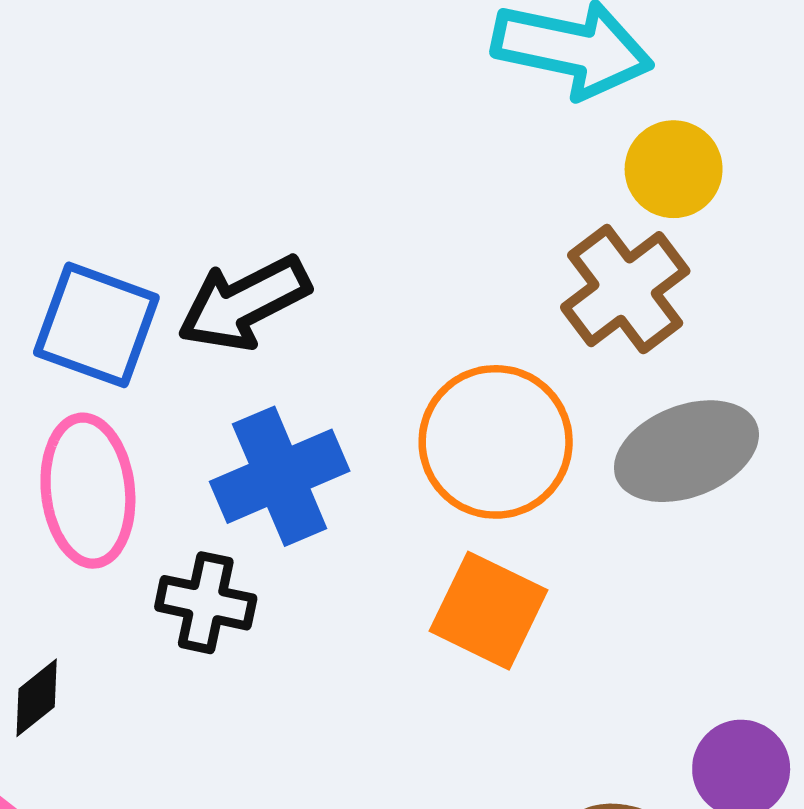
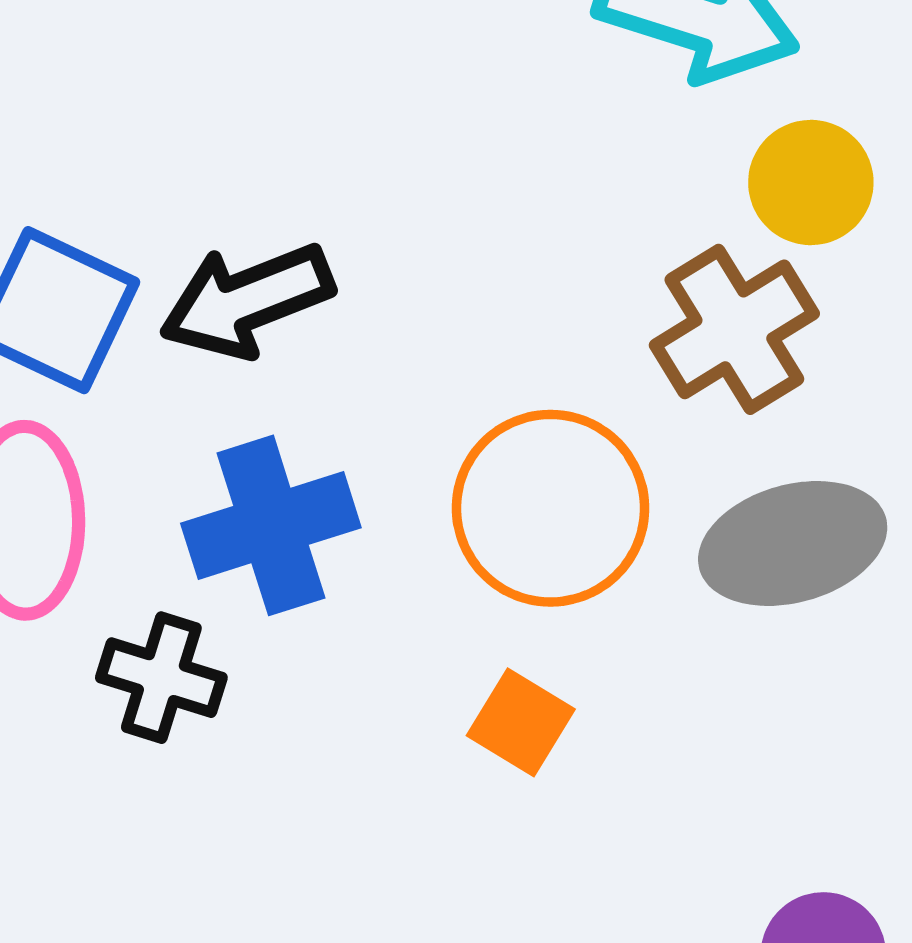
orange square: (489, 611) -> (521, 722), size x0.7

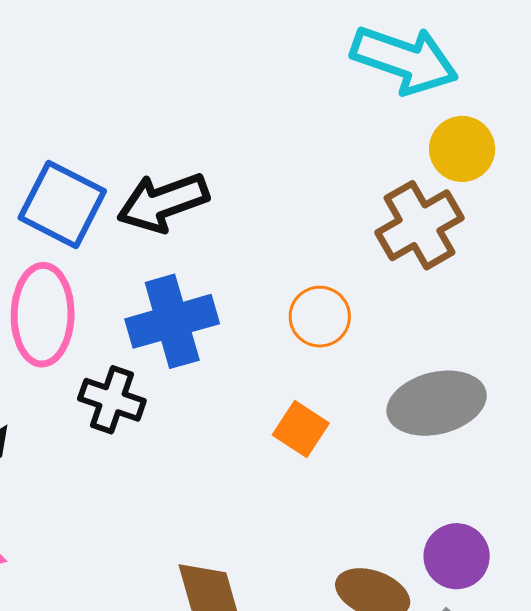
orange circle: (551, 508) -> (320, 317), size x0.6
gray ellipse: (793, 543) -> (437, 403), moved

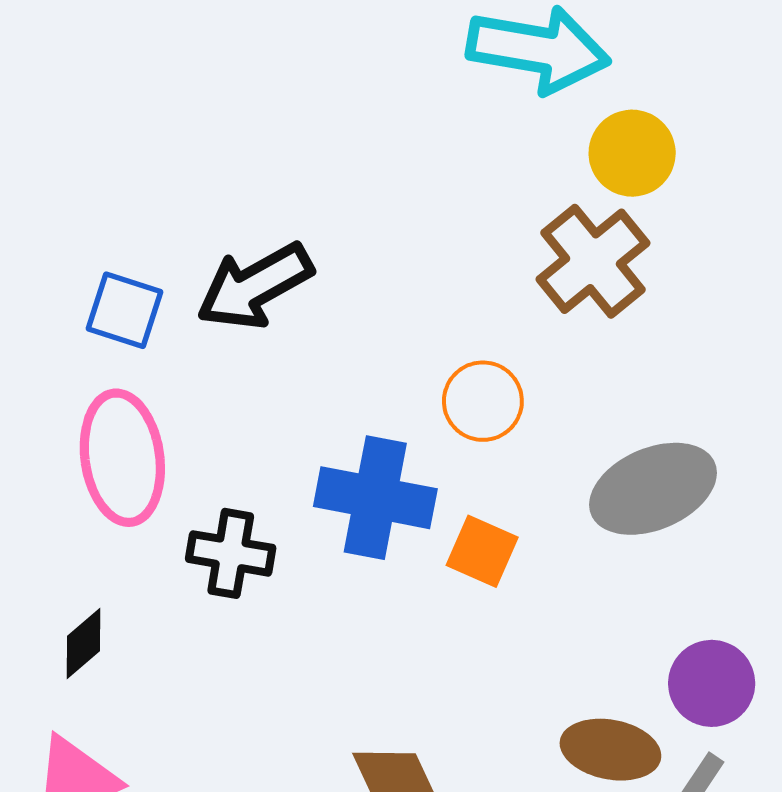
blue square: (62, 204) -> (124, 310), size x0.7
blue cross: (172, 321) -> (375, 498), moved, turned 36

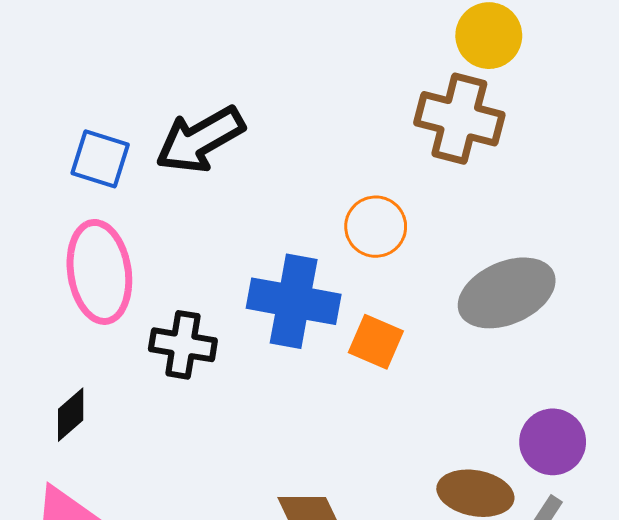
brown cross: (593, 261) -> (459, 119), turned -36

